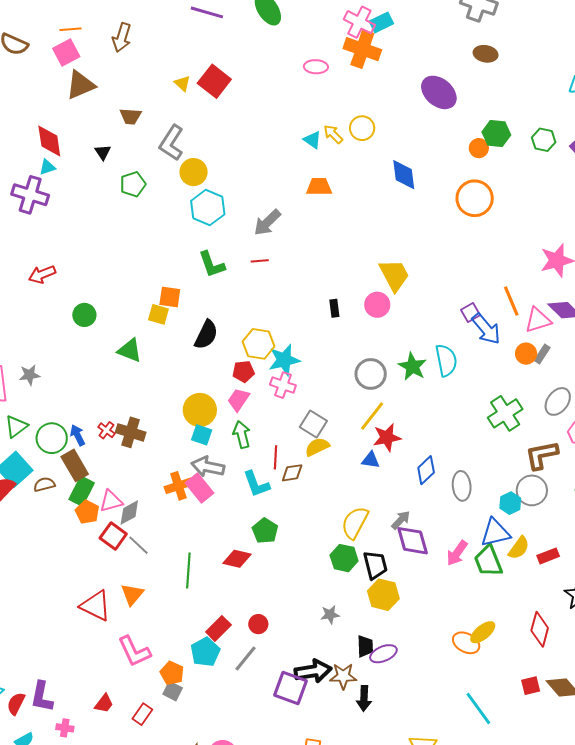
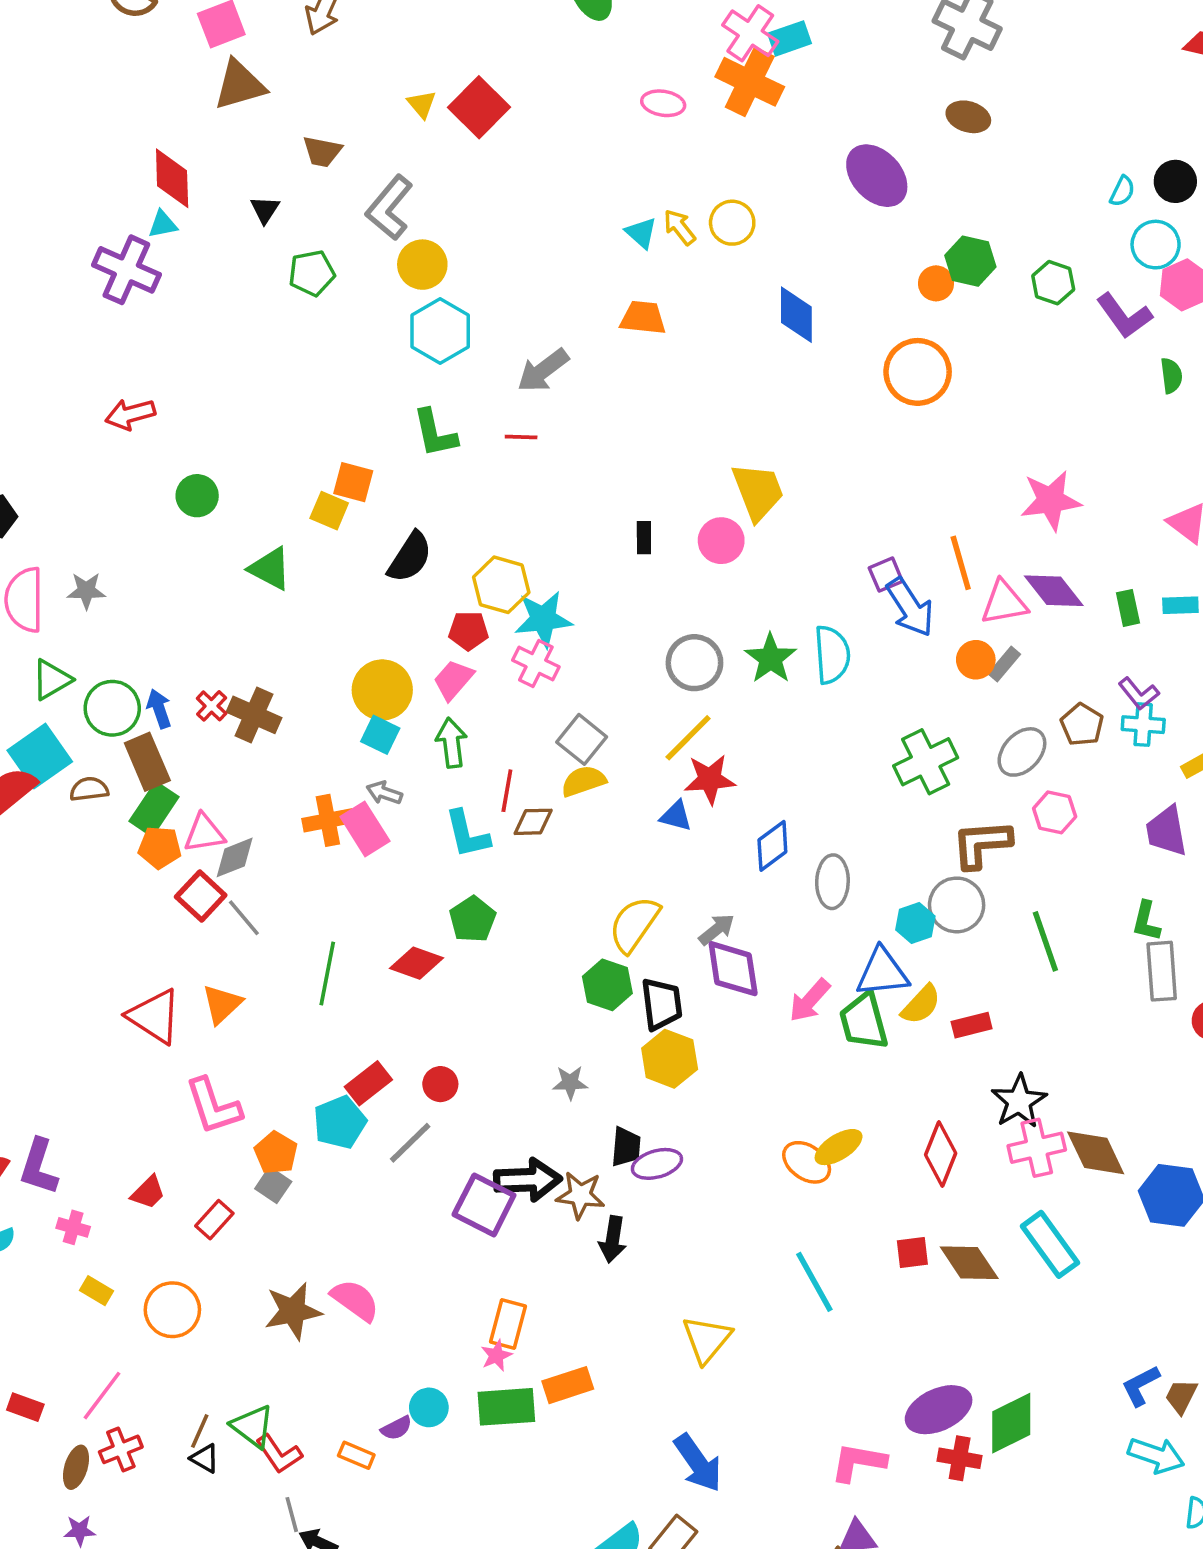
gray arrow: (208, 467) -> (384, 793), size x0.6
orange pentagon: (87, 512) -> (160, 847), turned -30

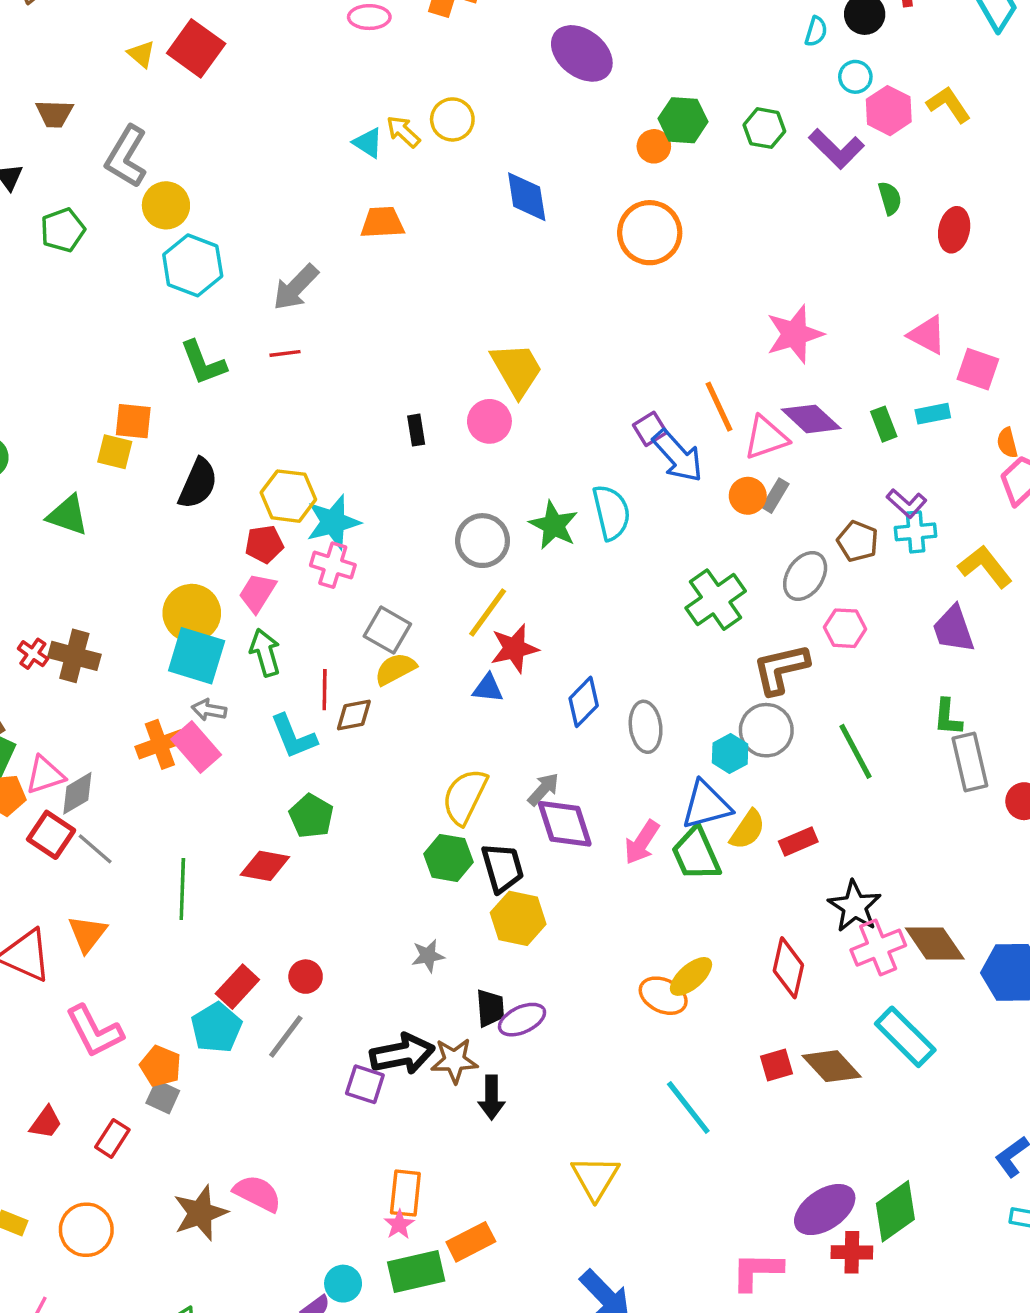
cyan circle: (1156, 245) -> (855, 77), size x0.7
cyan square: (380, 735) -> (197, 656), size x1.6
purple square: (484, 1205) -> (365, 1084), size x0.7

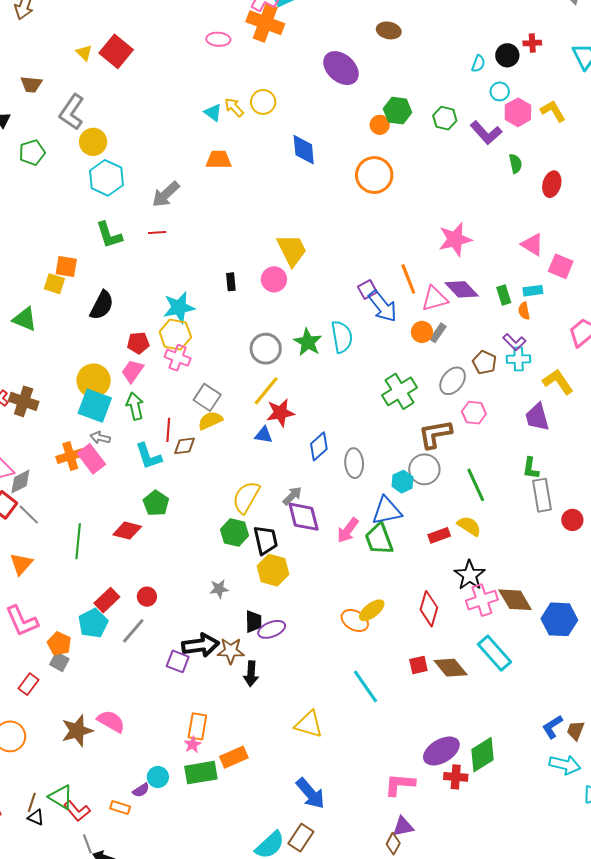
orange semicircle: (1007, 443) -> (524, 311), moved
yellow hexagon: (288, 496) -> (175, 335), moved
cyan star: (333, 522) -> (179, 307), moved
yellow semicircle: (748, 830) -> (469, 526), moved, turned -95
yellow triangle: (595, 1178) -> (309, 724), turned -48

